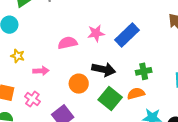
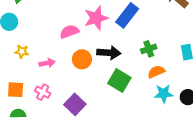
pink star: (96, 33) -> (96, 18), size x1.4
orange circle: (79, 84) -> (82, 59), moved
orange semicircle: (136, 94) -> (156, 72), moved

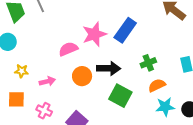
orange square: (16, 90) -> (16, 99), moved

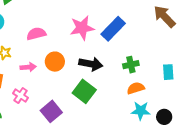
pink semicircle: (68, 49) -> (36, 34), moved
orange circle: (82, 76) -> (55, 62), moved
green square: (120, 96) -> (84, 91), moved

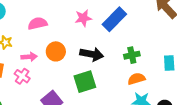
pink star: (82, 28) -> (83, 18), size x0.7
green square: (84, 91) -> (85, 82), turned 35
pink cross: (21, 96) -> (22, 76), moved

